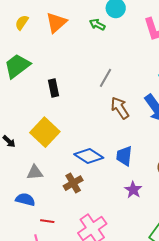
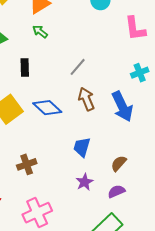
green arrow: (97, 25) -> (40, 32), moved
blue diamond: (89, 156) -> (47, 108), moved

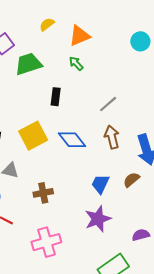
brown semicircle: (119, 163) -> (131, 180), moved
purple star: (84, 182) -> (98, 219), size x1.5
purple semicircle: (116, 191) -> (141, 235), moved

